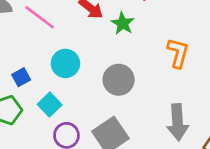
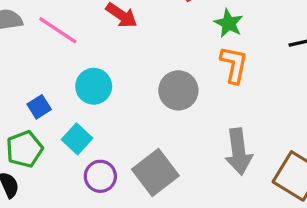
green star: (123, 23) -> (229, 23), moved
gray circle: (119, 80) -> (178, 90), moved

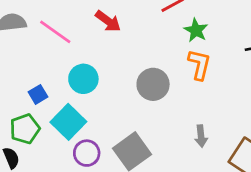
cyan square: (77, 139) -> (68, 122), size x1.4
gray arrow: (239, 152) -> (201, 136), size x0.6

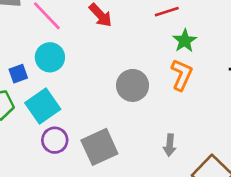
cyan circle: (83, 79) -> (50, 57), moved

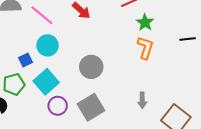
gray circle: (133, 85) -> (91, 67), moved

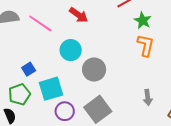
cyan circle: (47, 45) -> (71, 50), moved
cyan square: (46, 82) -> (51, 89), turned 30

